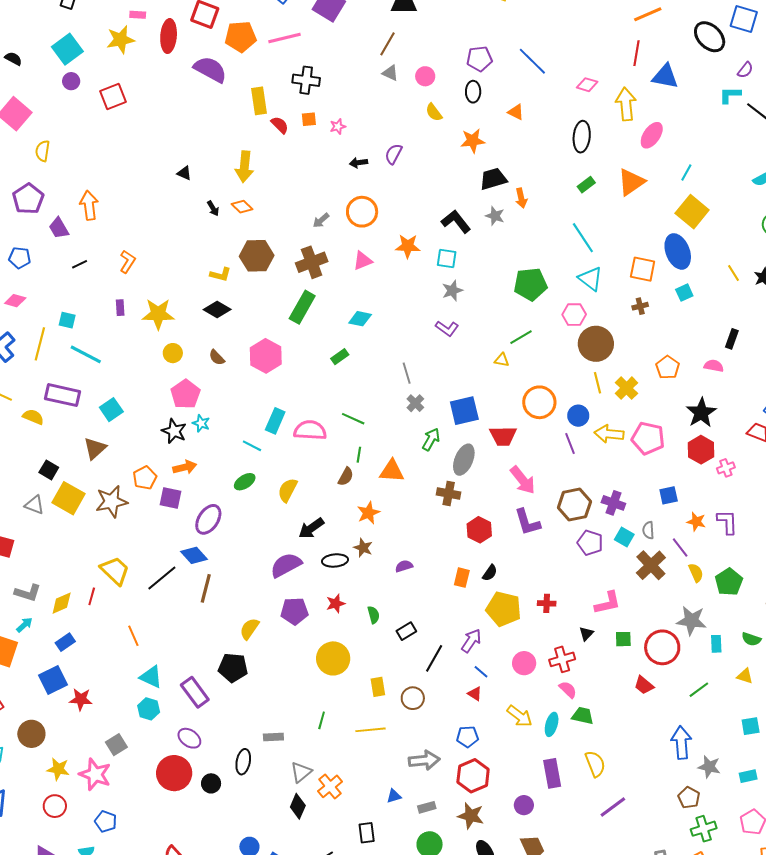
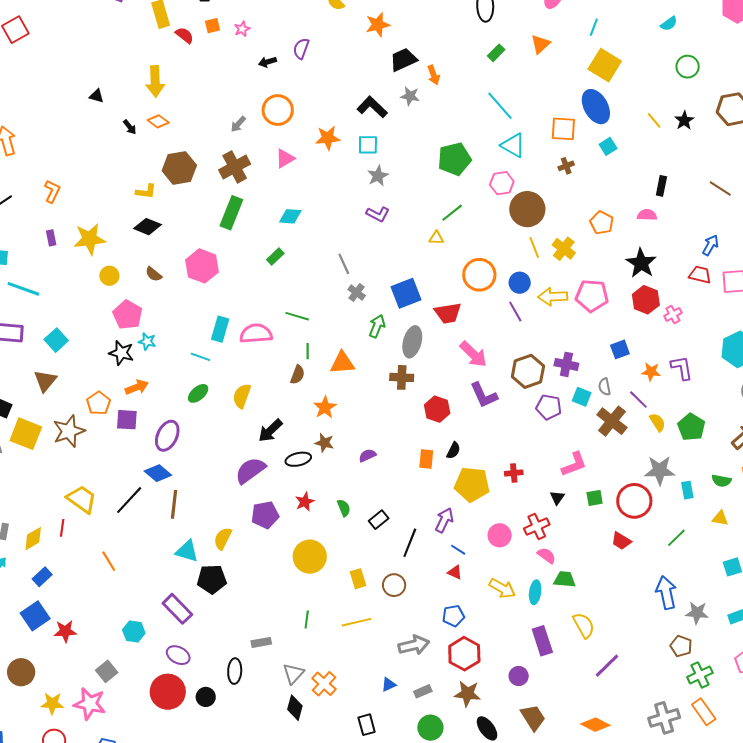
orange triangle: (631, 182) -> (540, 44), size x0.7
cyan triangle: (151, 677) -> (187, 551), moved

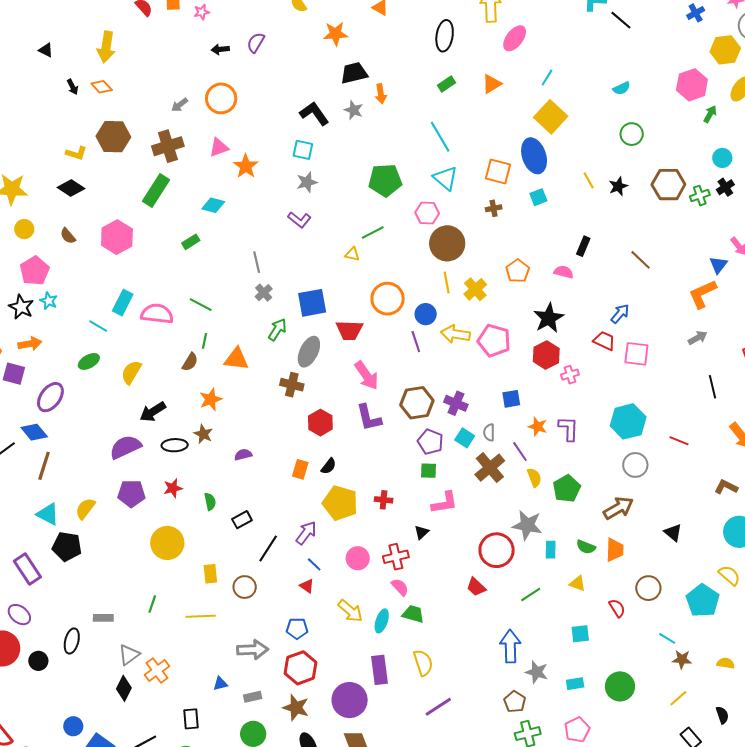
orange star: (328, 138) -> (246, 166), moved, turned 30
green square: (595, 498) -> (428, 471), moved
purple circle: (519, 676) -> (350, 700), size x1.8

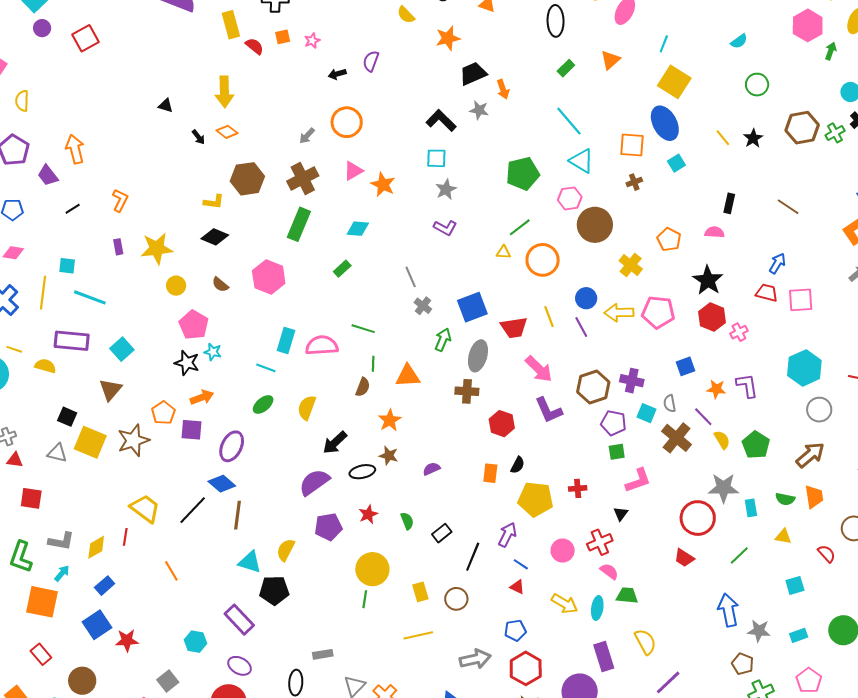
yellow line: (447, 282) -> (549, 317), moved
orange circle: (388, 299) -> (543, 260), moved
green line: (152, 604) -> (365, 599), moved

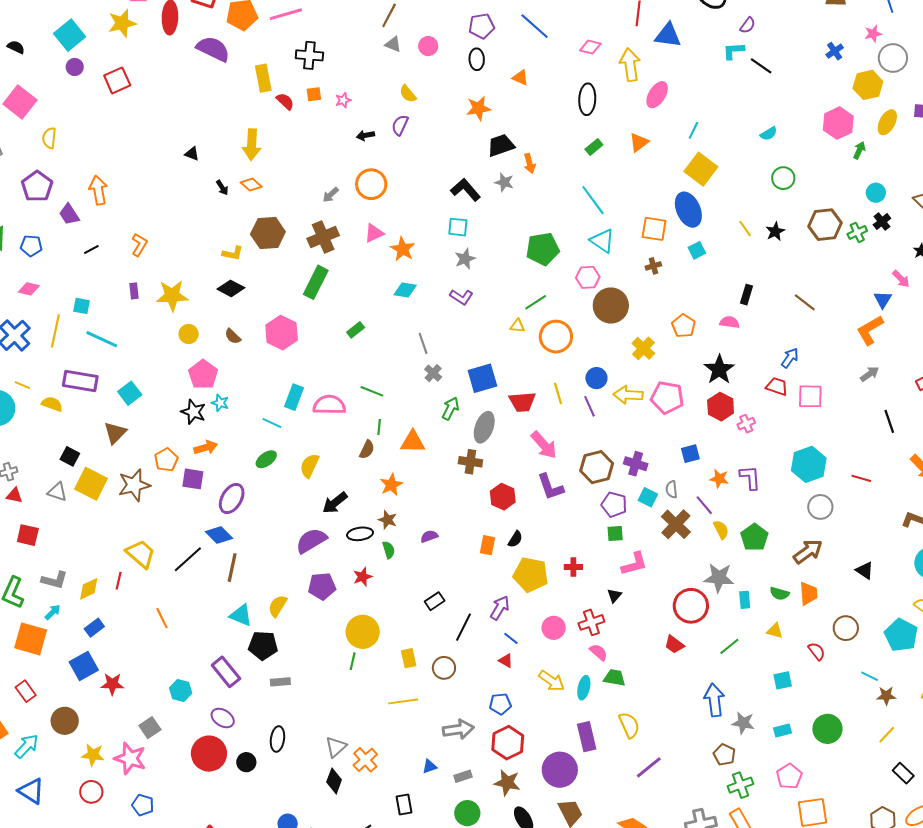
yellow semicircle: (406, 15) -> (408, 94), moved
cyan diamond: (358, 229) -> (405, 290), moved
green semicircle: (407, 521) -> (389, 550), moved
gray rectangle: (323, 654) -> (280, 682), moved

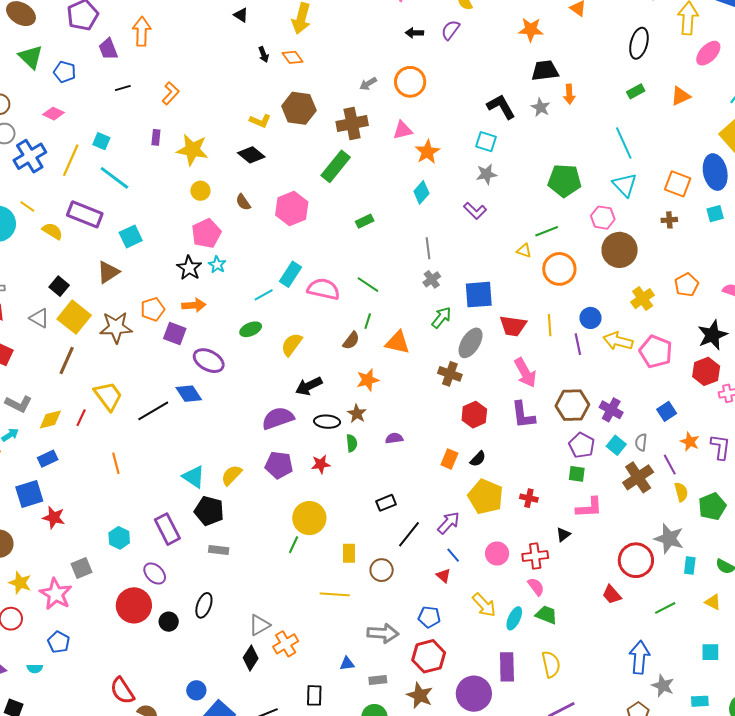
cyan diamond: (405, 290) -> (421, 192), turned -70
cyan line: (272, 423) -> (264, 295), turned -66
blue square: (690, 454) -> (667, 411), turned -30
purple ellipse: (232, 499) -> (209, 361), turned 76
brown line: (232, 568) -> (67, 360), moved

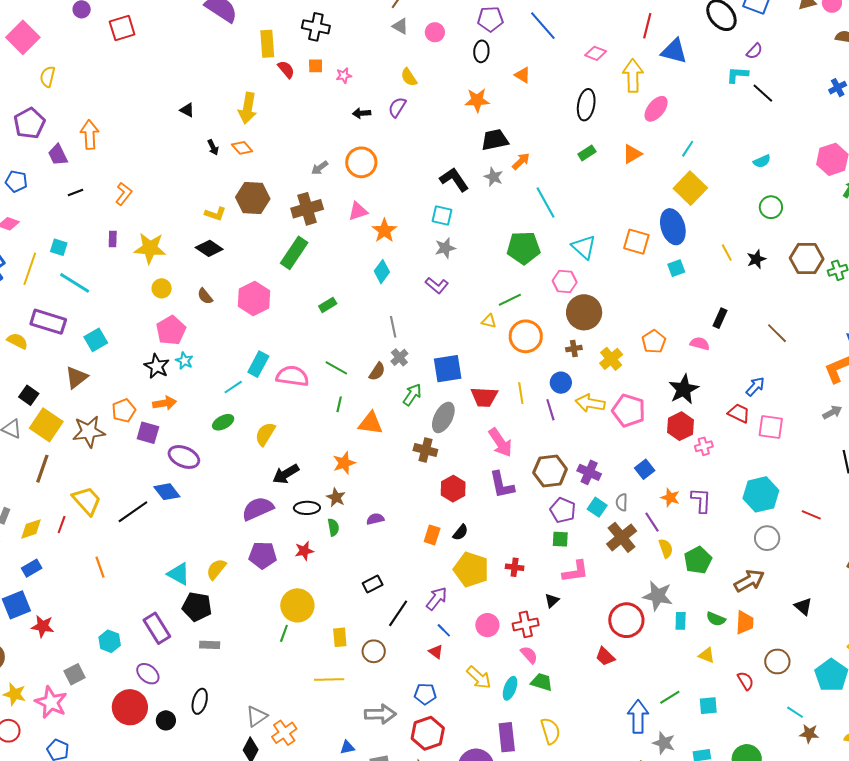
orange arrow: (569, 94) -> (521, 161), turned -126
cyan line: (624, 143) -> (545, 203), moved
brown cross: (669, 220) -> (574, 349), moved
brown semicircle: (351, 341) -> (377, 372), moved
green line: (665, 608) -> (670, 697), moved

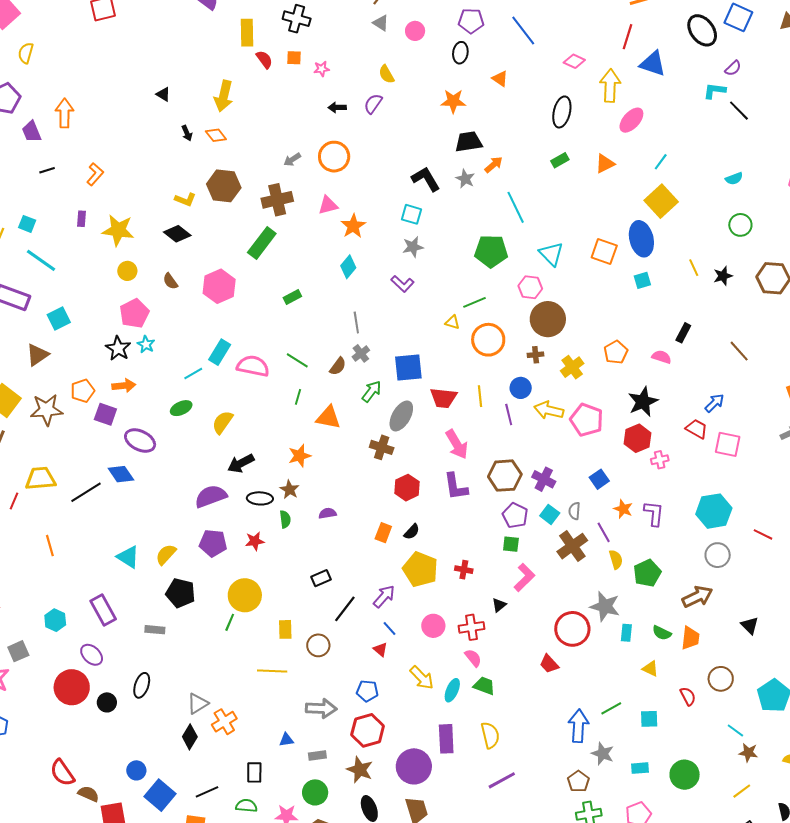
yellow trapezoid: (87, 501) -> (40, 479), turned -56
pink L-shape: (575, 572) -> (524, 577), turned -40
black pentagon: (197, 607) -> (180, 593), moved

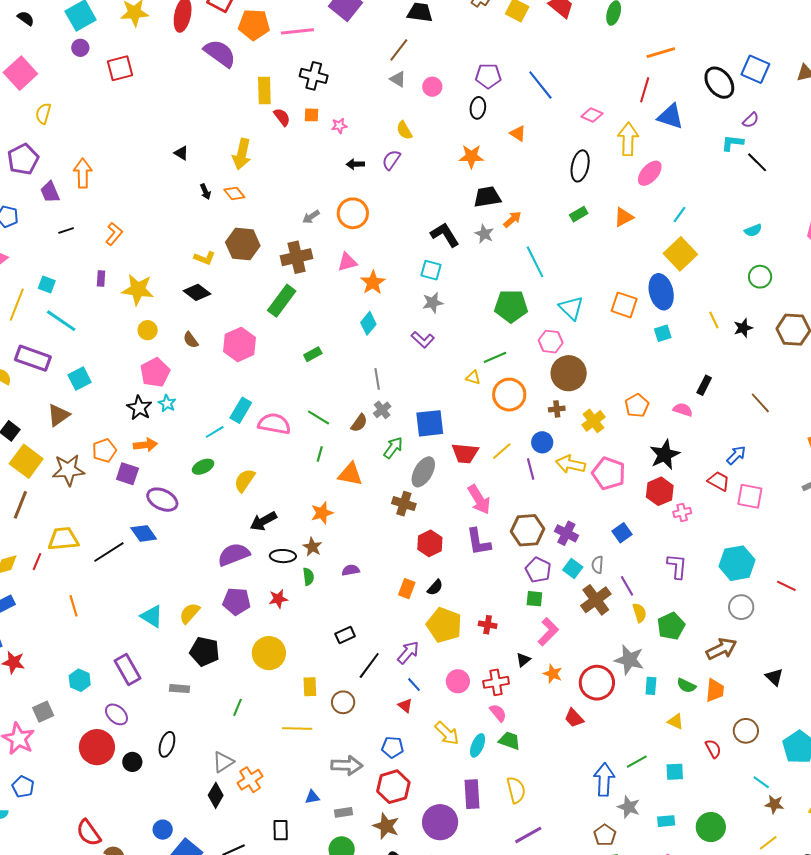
yellow line: (480, 396) -> (502, 451), turned 55
orange star: (623, 509) -> (553, 674), moved
green line: (230, 622) -> (237, 707), moved

